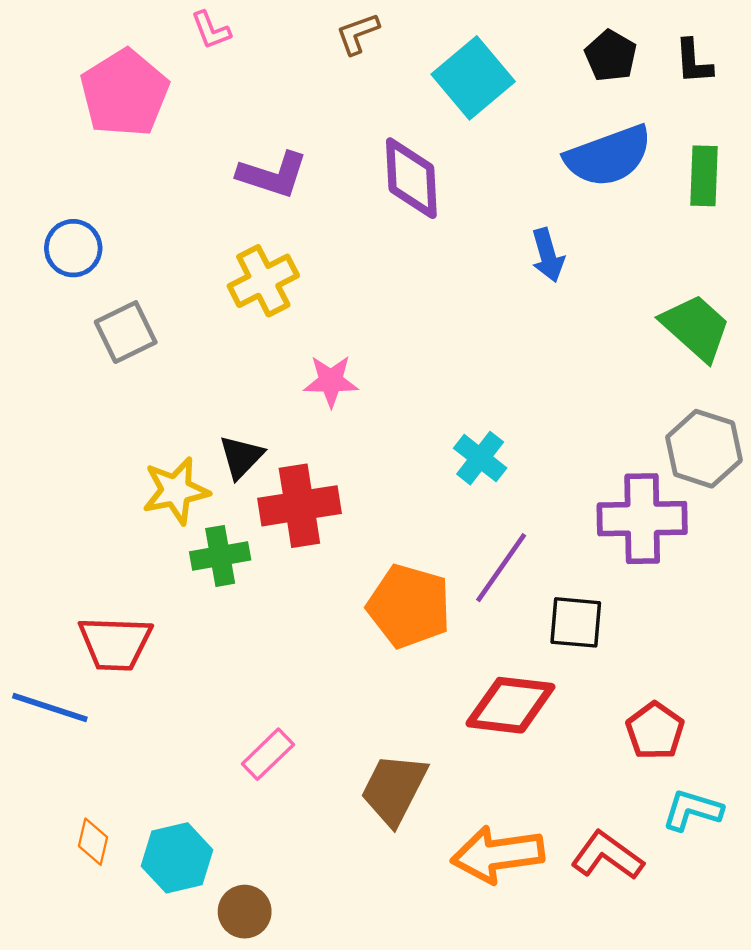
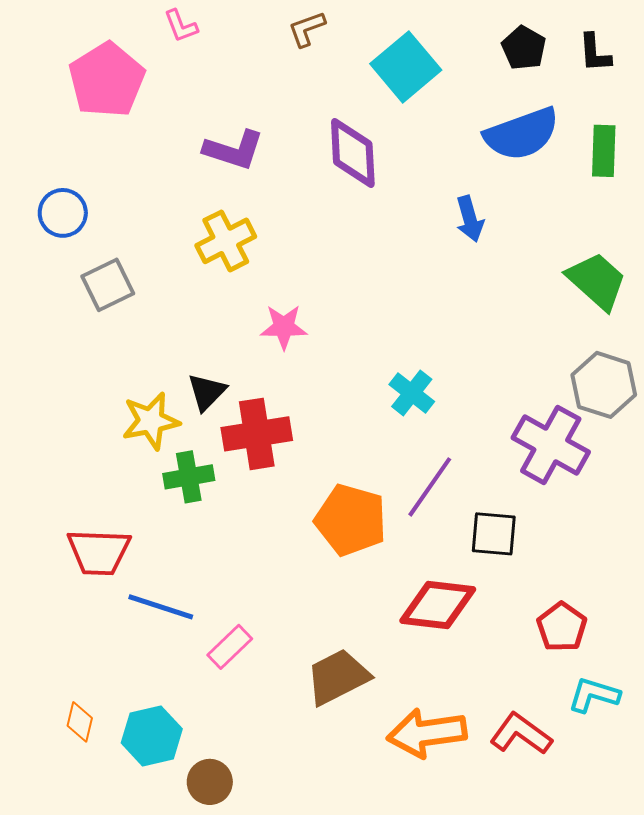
purple cross: (642, 519) -> (551, 445), turned 30
blue line: (50, 708) -> (161, 607), moved
brown trapezoid: (394, 789) -> (338, 677), turned 36

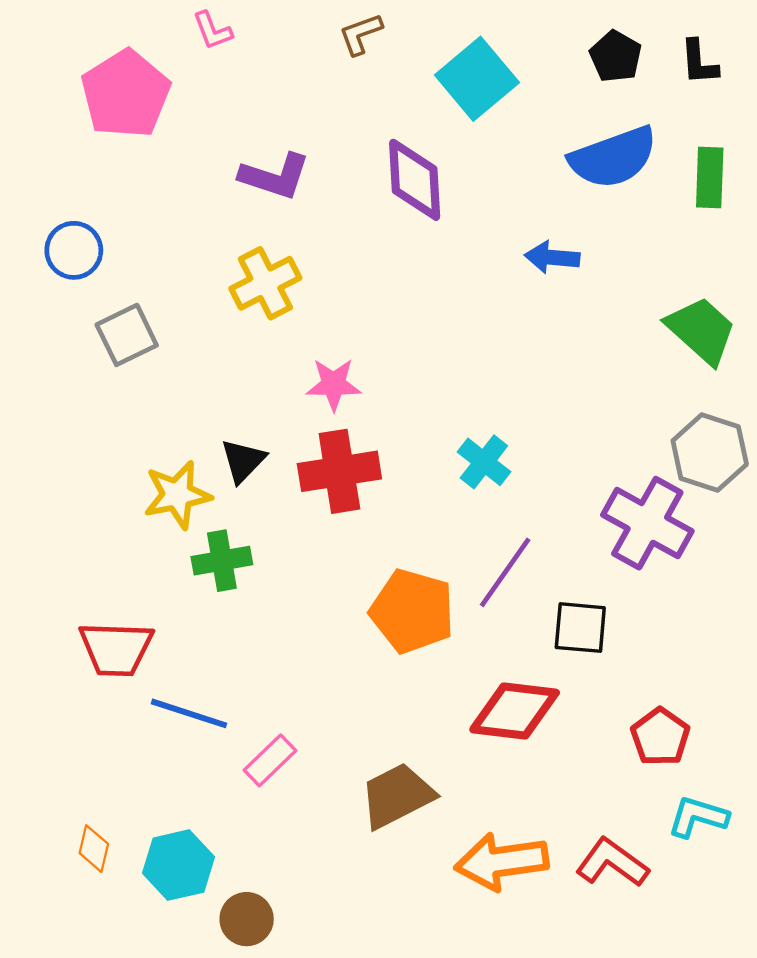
blue arrow: (470, 219) -> (552, 257), turned 111
red cross: (257, 434) -> (339, 471), moved

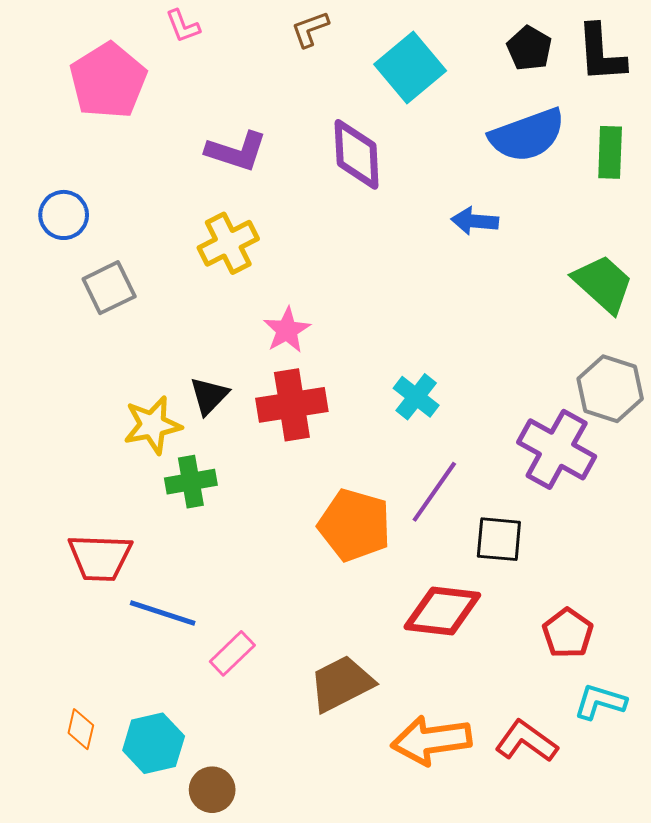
black L-shape: (699, 62) -> (601, 53), size x1.5
pink star: (334, 384) -> (287, 330), turned -30

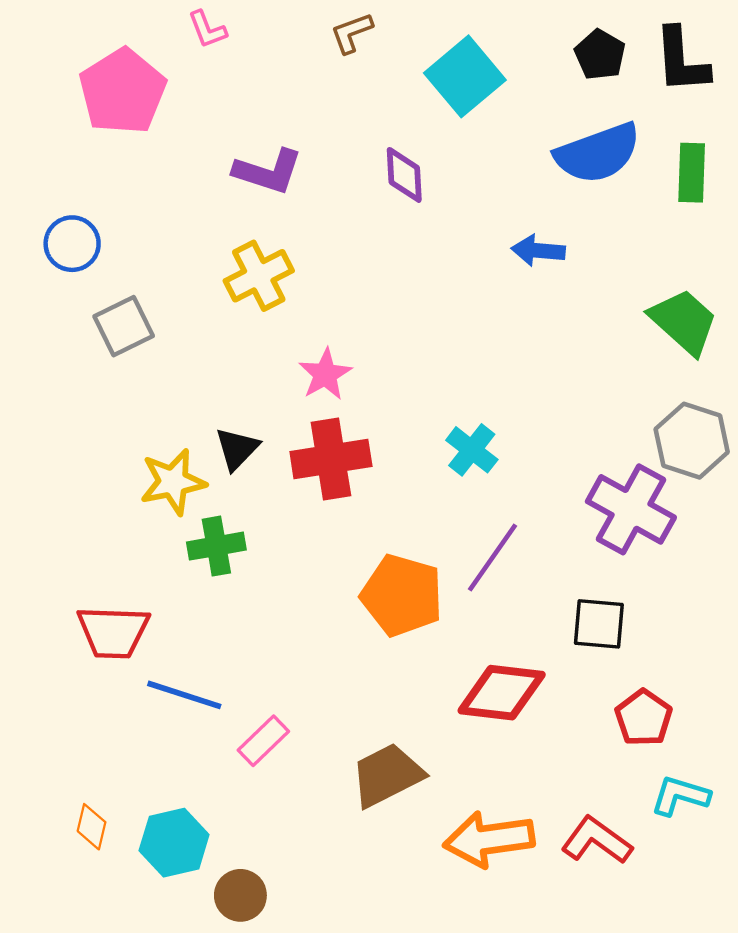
purple diamond: (357, 154) -> (404, 175), size x0.7
black square: (499, 539) -> (599, 624), moved

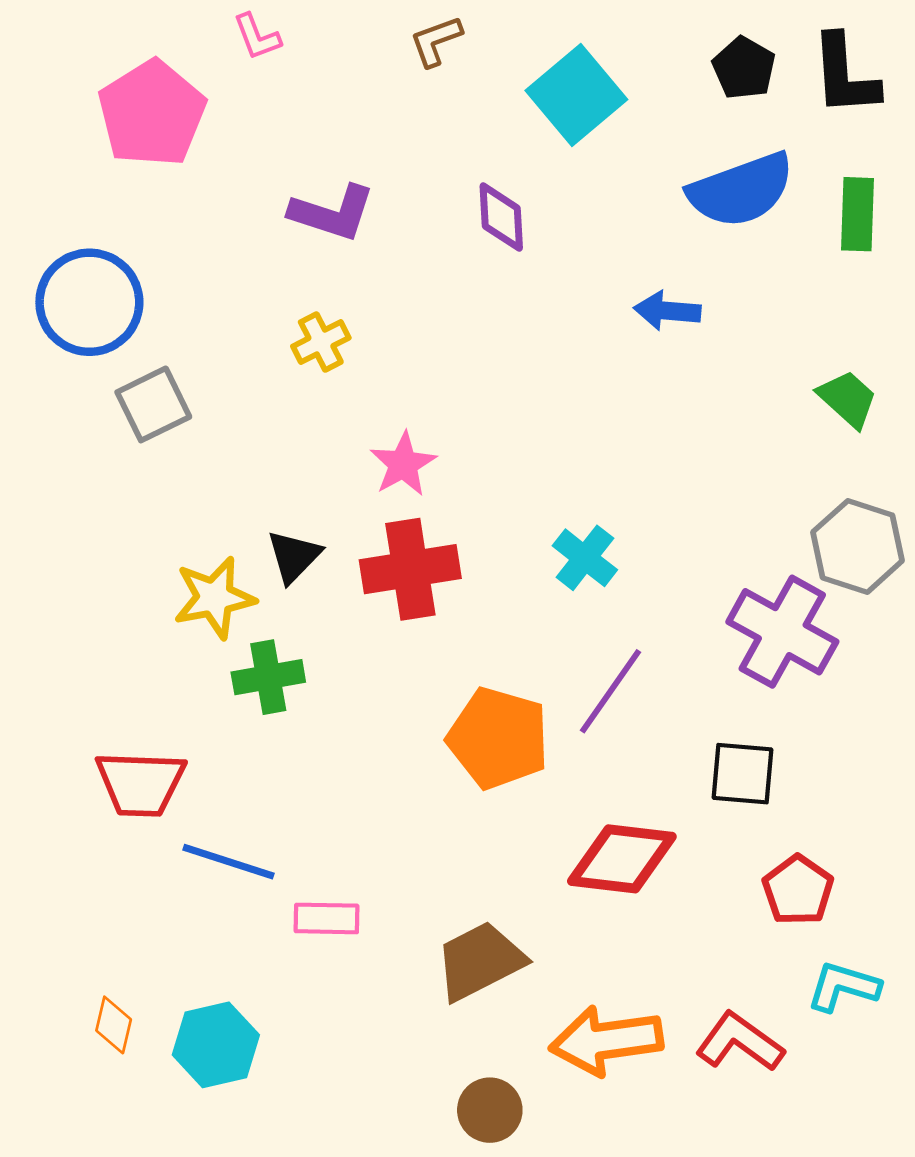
blue circle: (72, 244) -> (89, 302), size x1.5
yellow cross: (259, 276) -> (321, 342), size x0.7
green trapezoid: (684, 322) -> (848, 399), size x0.7
pink rectangle: (263, 741) -> (327, 918), turned 45
brown circle: (240, 895) -> (490, 1110), moved

